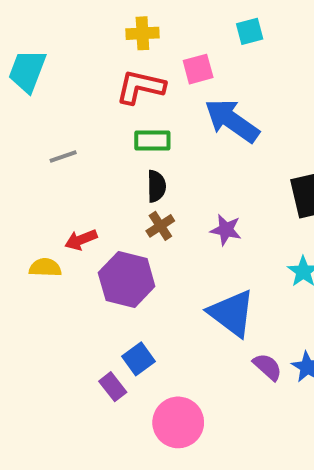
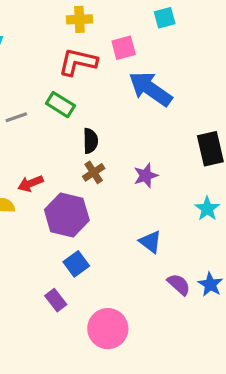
green rectangle: (152, 141) -> (60, 105), moved, turned 32
purple star: (226, 230) -> (146, 176), turned -30
blue triangle: (232, 313) -> (150, 242), size x0.6
blue square: (138, 359) -> (76, 264), moved

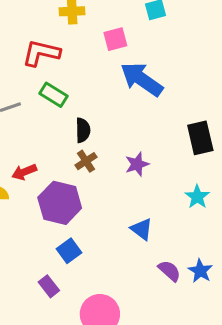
red L-shape: (78, 62) -> (41, 53), moved

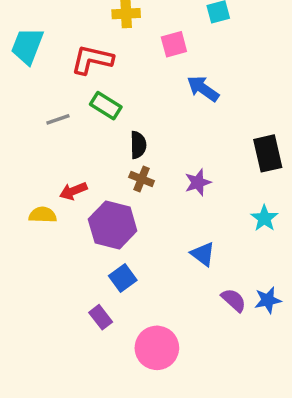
blue arrow: (142, 79) -> (203, 89), size x0.7
brown cross: (86, 161) -> (142, 179), turned -35
blue star: (200, 271) -> (268, 300), turned 30

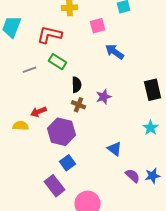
purple star: (198, 182) -> (104, 97), moved
purple rectangle: (101, 317) -> (55, 186), size x1.5

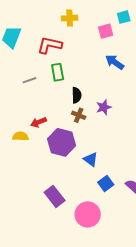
pink square: (98, 26) -> (106, 31), moved
green rectangle: (58, 62) -> (58, 72), turned 48
blue triangle: (115, 149) -> (91, 159), moved
blue square: (68, 163) -> (106, 183), moved

